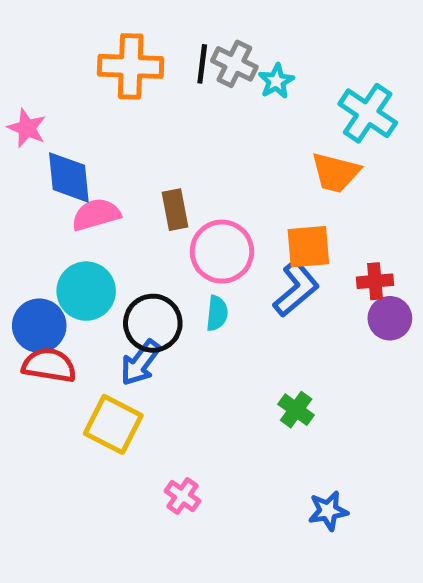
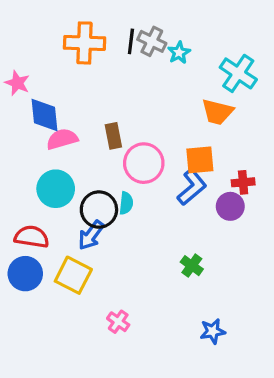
cyan semicircle: (217, 313) -> (126, 203), moved
purple circle: (390, 318) -> (230, 206), moved
blue circle: (39, 326) -> (25, 274), moved

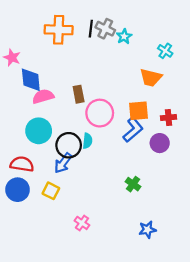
cyan cross: (238, 73) -> (165, 51), size x0.6
red cross: (243, 182) -> (169, 117), moved
yellow square: (73, 275) -> (51, 191), size x0.7

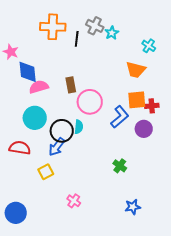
black line: (91, 29) -> (77, 39), moved
orange square: (139, 111) -> (137, 100), moved
blue circle: (18, 190) -> (16, 213), moved
yellow square: (51, 191) -> (46, 172), turned 35

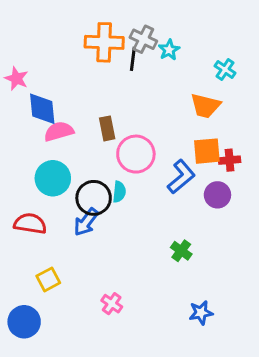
orange cross: (53, 27) -> (104, 42), moved
black line: (77, 39) -> (133, 59), moved
yellow square: (46, 172) -> (48, 279), moved

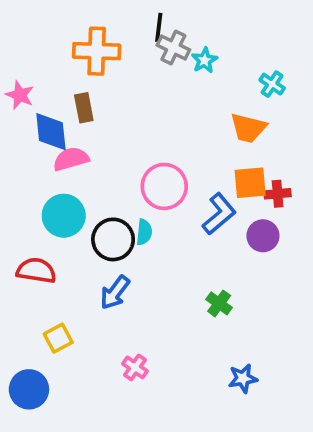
orange cross: (104, 42) -> (97, 51), moved
black line: (133, 59) -> (159, 27), moved
brown rectangle: (107, 128) -> (84, 108), moved
blue arrow: (86, 222) -> (115, 292), moved

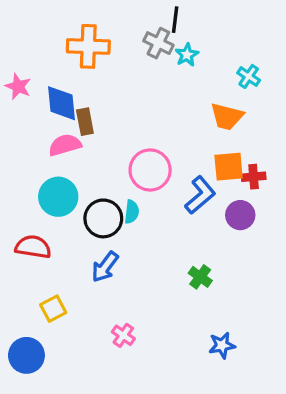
black line: (159, 27) -> (175, 20), moved
brown rectangle: (84, 108) -> (85, 122), moved
blue diamond: (51, 132) -> (62, 103), moved

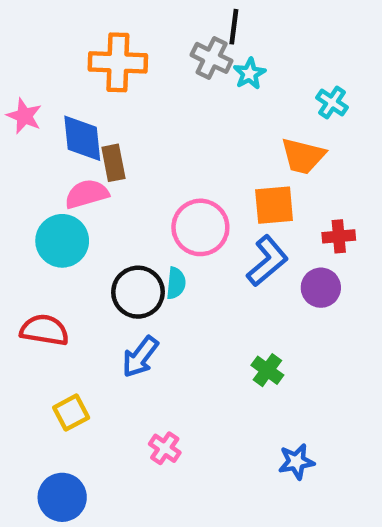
orange square: (229, 167) -> (274, 205), moved
cyan circle: (58, 197) -> (62, 241), moved
blue circle: (26, 355) -> (62, 497), moved

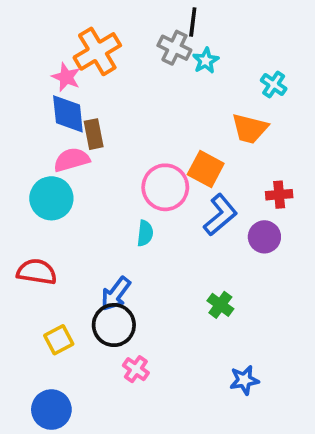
orange cross: (118, 62) -> (97, 51), turned -33
pink star: (24, 116) -> (66, 77), moved
orange square: (274, 205) -> (206, 169), moved, turned 33
black circle: (138, 292) -> (114, 325), moved

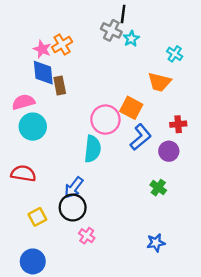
orange cross: (97, 51) -> (62, 44), moved, size x0.7
pink semicircle: (72, 160) -> (23, 102), moved
cyan semicircle: (145, 233) -> (93, 149), size x1.6
green cross: (220, 305) -> (158, 188), moved

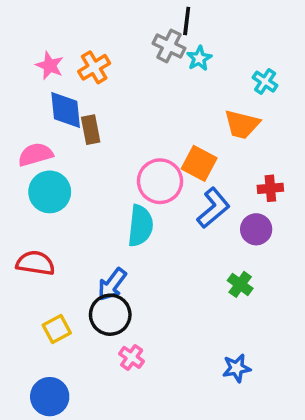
pink star: (42, 49) -> (50, 66), moved

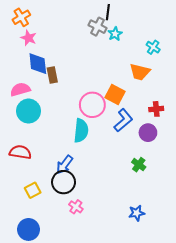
orange cross: (94, 67) -> (21, 17), moved

